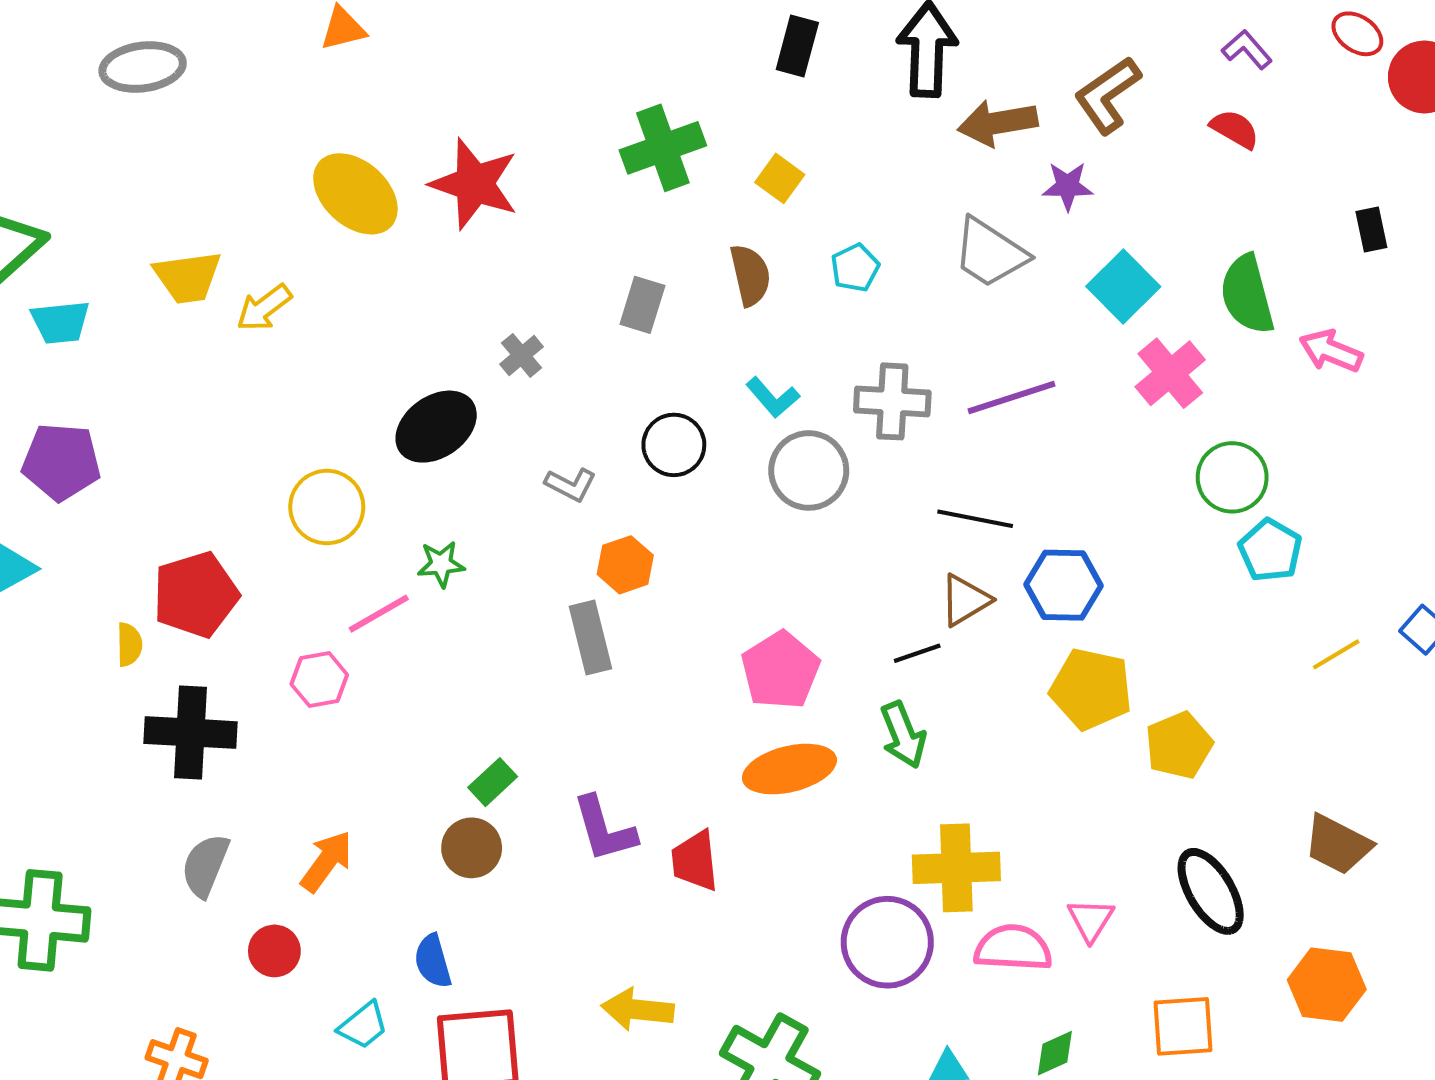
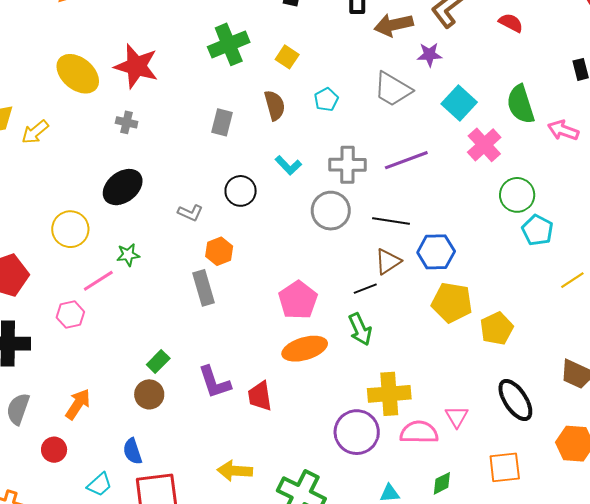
gray cross: (522, 355) -> (127, 122), moved, turned -35
gray circle: (809, 470) -> (331, 211), moved

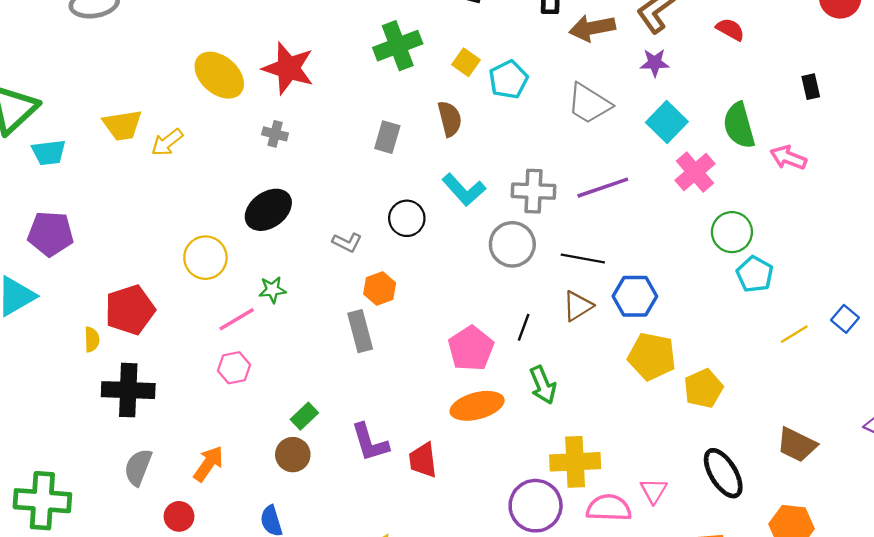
purple star: (430, 55) -> (655, 63), moved
cyan pentagon: (326, 99) -> (508, 80), moved, size x1.4
cyan L-shape: (288, 165) -> (464, 190), size x1.4
black line: (365, 289) -> (524, 327), moved, turned -50
pink hexagon: (70, 315) -> (234, 368), moved

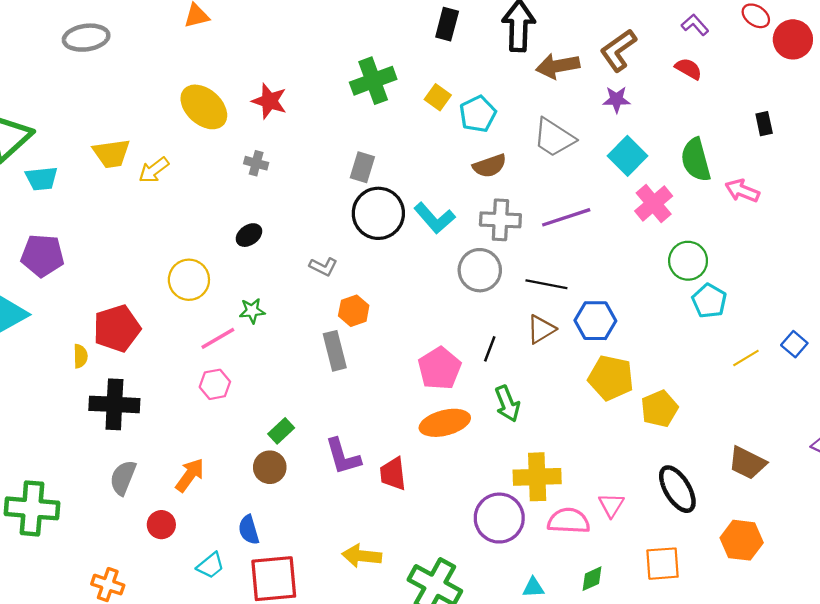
red star: (288, 68) -> (269, 101), size x0.7
brown semicircle: (450, 119) -> (490, 166), moved, turned 84
black ellipse: (268, 210) -> (249, 235), size x0.6
black circle: (407, 218) -> (378, 213), moved, size x1.5

